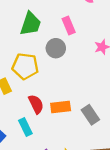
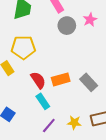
gray circle: (56, 48) -> (67, 26), moved
cyan rectangle: (25, 127) -> (43, 101), moved

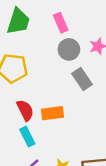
gray rectangle: (89, 82) -> (82, 79), moved

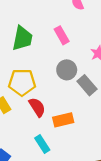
gray circle: (69, 49) -> (67, 70), moved
red semicircle: (25, 110) -> (37, 107), moved

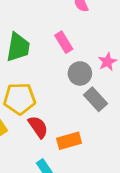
gray circle: (67, 70) -> (80, 73), moved

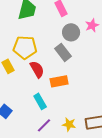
gray rectangle: (96, 99) -> (63, 52), moved

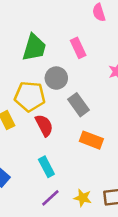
gray circle: (71, 32) -> (56, 78), moved
orange rectangle: (59, 81) -> (91, 140), moved, turned 30

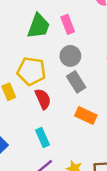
pink rectangle: (78, 48) -> (68, 24), moved
gray circle: (56, 78) -> (70, 56), moved

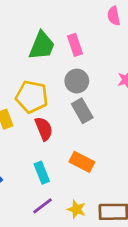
orange rectangle: (86, 116) -> (82, 162), moved

